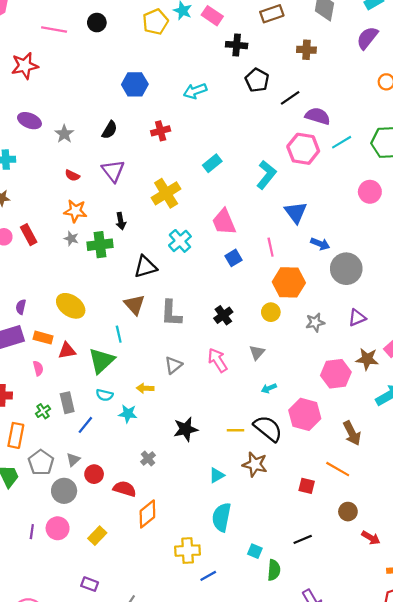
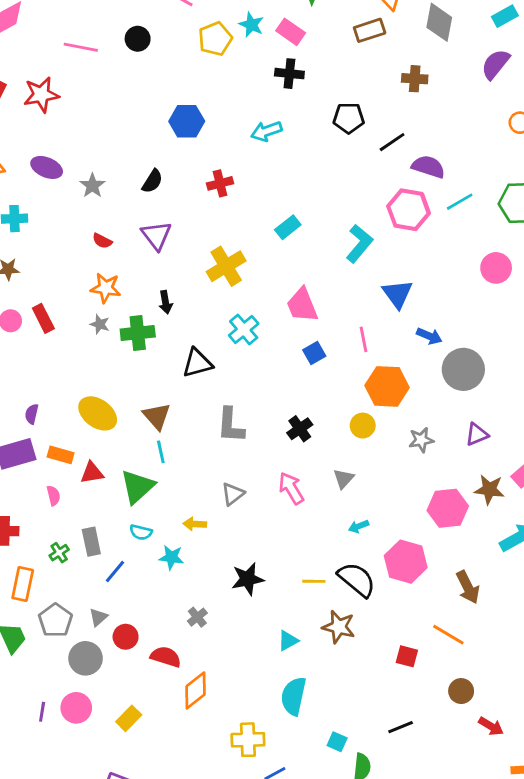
black cross: (237, 45) -> (289, 74), moved
black pentagon: (257, 80) -> (349, 118), turned -30
brown triangle: (135, 305) -> (157, 416), moved

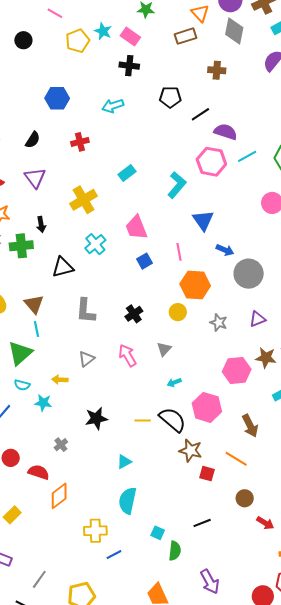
gray star: (421, 440) -> (219, 323), turned 30
brown star: (339, 627) -> (191, 451), moved

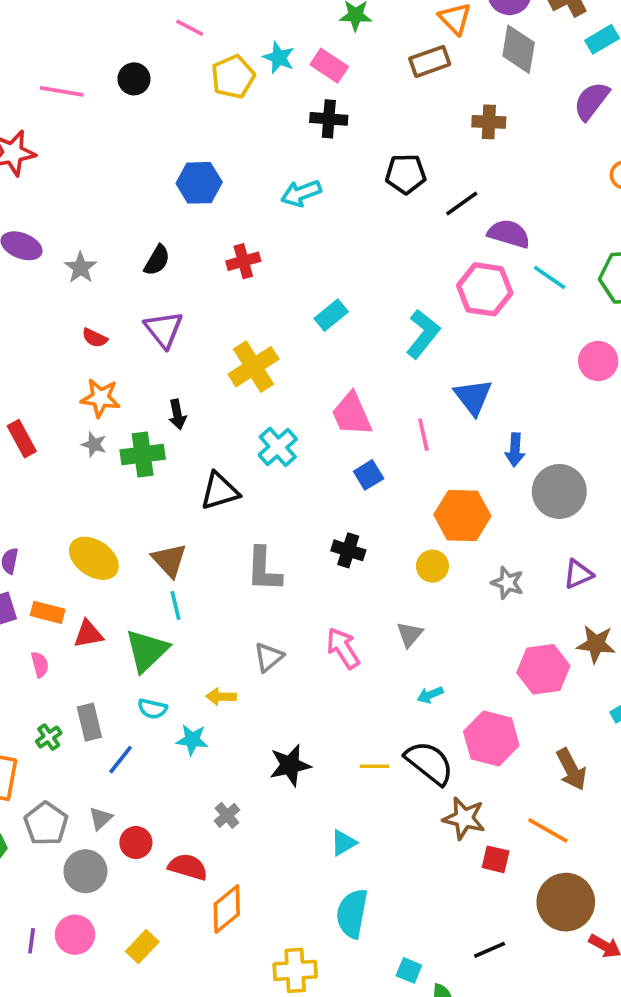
cyan line: (247, 156) -> (550, 278), turned 66
blue arrow: (225, 250) -> (515, 450), turned 72
pink line: (179, 252) -> (423, 435), moved
black cross: (134, 314) -> (348, 550), moved, turned -36
brown circle: (245, 498) -> (566, 902), size x1.8

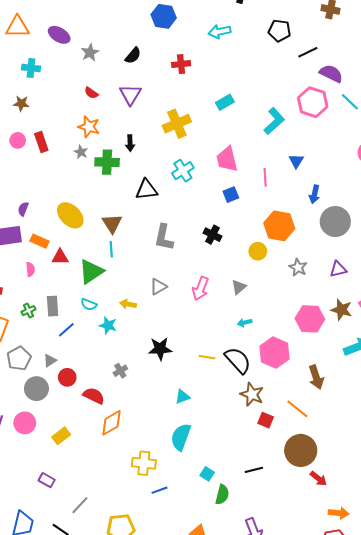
blue triangle: (473, 397) -> (296, 161), size x0.7
pink arrow: (343, 648) -> (200, 289), turned -135

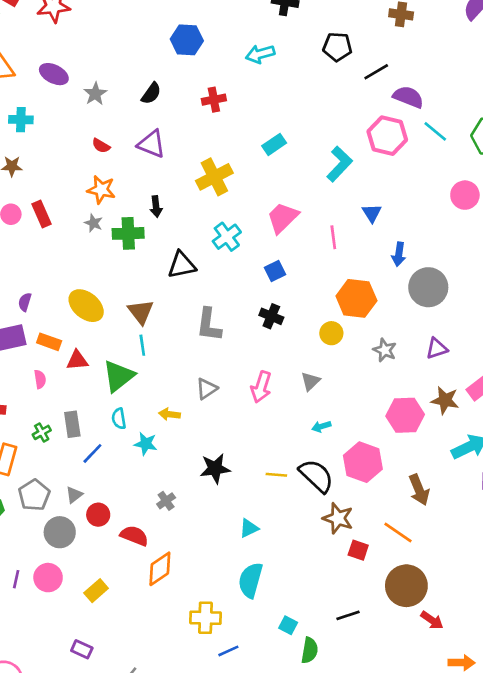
purple triangle: (130, 95) -> (152, 144), turned -35
pink trapezoid: (227, 159) -> (283, 218), turned 64
blue square: (231, 195) -> (275, 271), moved
cyan semicircle: (89, 304) -> (119, 419), turned 63

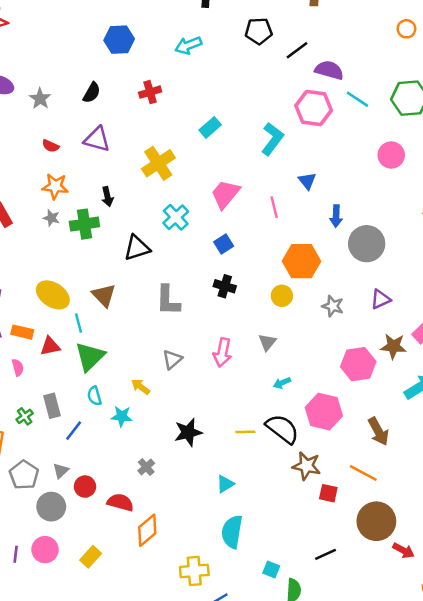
cyan line: (142, 345) -> (79, 323), moved
yellow arrow: (169, 414) -> (141, 387), turned 36

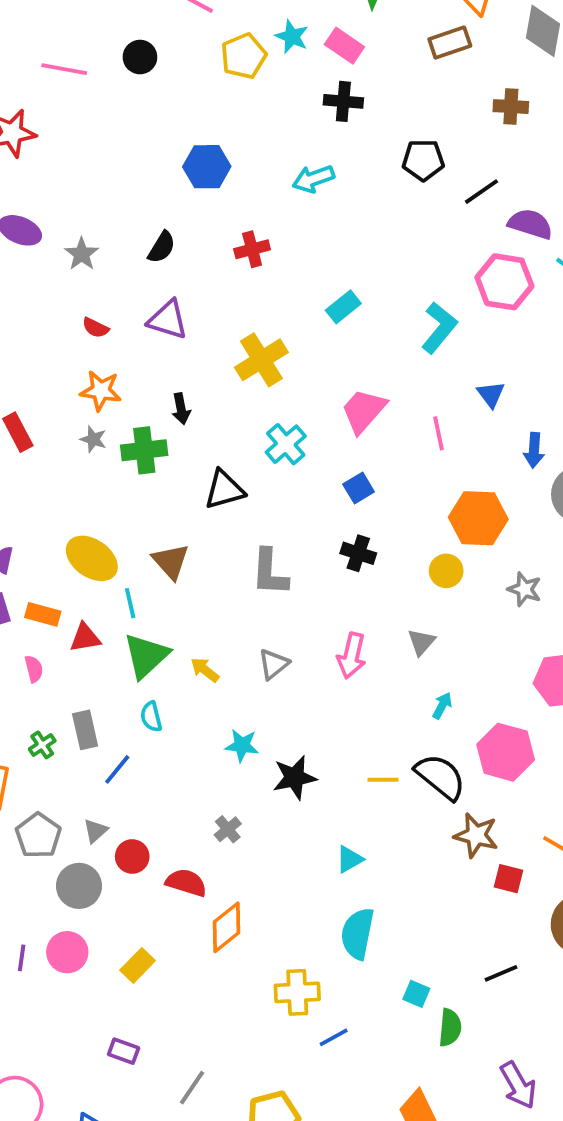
cyan arrow: (282, 383) -> (442, 706), turned 140
yellow arrow: (141, 387) -> (205, 670), moved
cyan star: (122, 416) -> (242, 745), moved

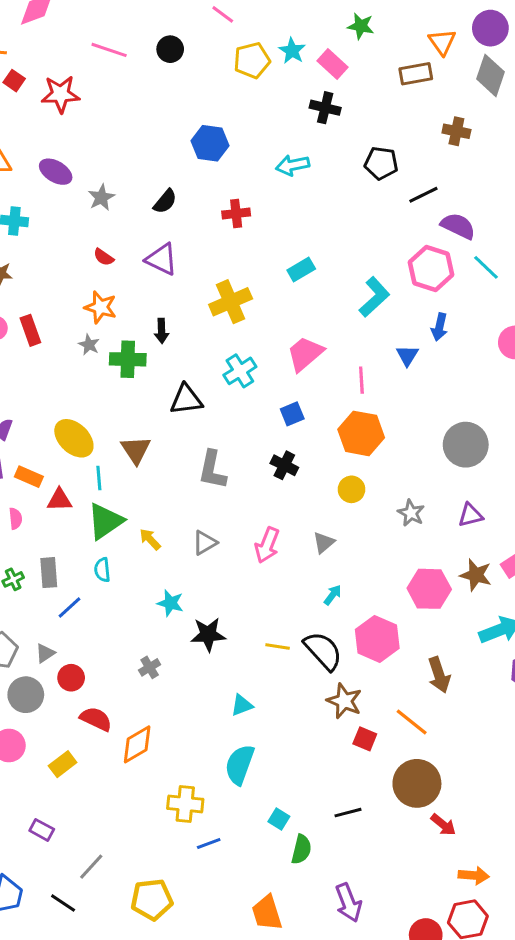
blue arrow: (534, 450) -> (440, 327), moved
orange hexagon: (478, 518) -> (361, 433), moved
red semicircle: (186, 883) -> (96, 719), moved

